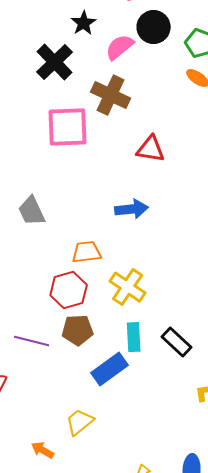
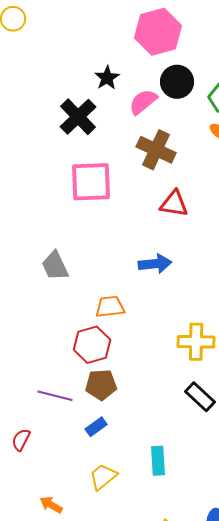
brown cross: (111, 95) -> (156, 150), moved
yellow cross: (128, 287) -> (196, 342), moved, turned -33
cyan rectangle: (134, 337) -> (158, 461), moved
blue rectangle: (110, 369) -> (96, 427), moved, size x0.6
orange arrow: (43, 450) -> (51, 505), moved

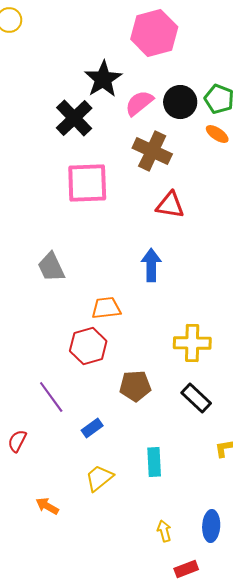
black star: (107, 78) -> (103, 79), size x1.5
black circle: (177, 82) -> (180, 102), moved
blue arrow: (155, 264) -> (151, 265), turned -84
brown pentagon: (101, 385) -> (135, 386), moved
purple line: (55, 396) -> (51, 397), turned 40

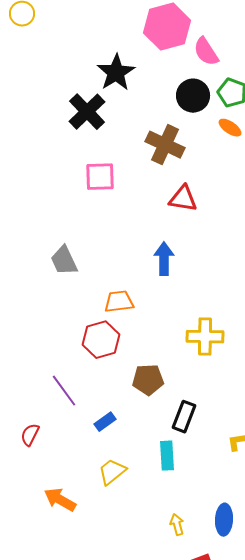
pink semicircle: (139, 103) -> (206, 52), moved, turned -84
pink square: (87, 183) -> (100, 177), size x0.7
black rectangle: (196, 398) -> (184, 417), moved, turned 68
orange arrow: (47, 506) -> (60, 500), size x1.4

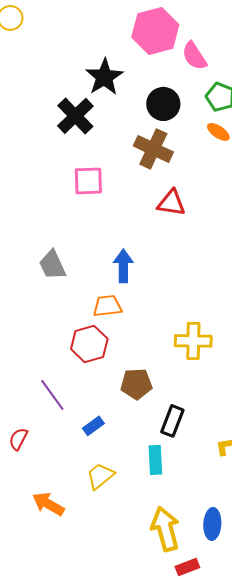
black circle: (193, 96) -> (163, 104), moved
blue arrow: (164, 259) -> (123, 266), moved
yellow arrow: (177, 525) -> (165, 529), size x2.0

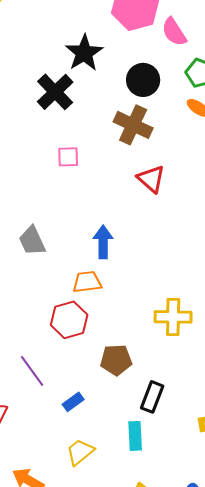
pink square: (88, 181) -> (68, 157), size x0.7
red triangle: (171, 203) -> (151, 179), turned 32

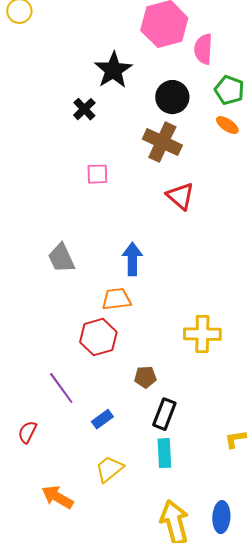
pink semicircle: (174, 32) -> (203, 49), turned 36
black cross: (55, 92) -> (84, 109), size x0.6
brown pentagon: (116, 360) -> (145, 377), size x0.7
black rectangle: (152, 397) -> (164, 414), moved

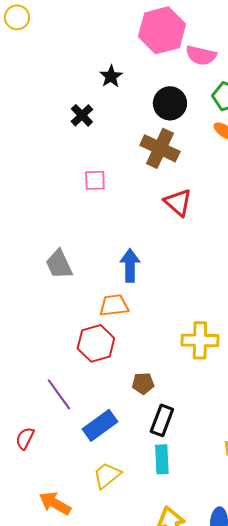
pink semicircle: (203, 49) -> (201, 55), turned -80
black star: (113, 70) -> (111, 76), size x0.6
blue rectangle: (102, 419) -> (100, 425), size x1.6

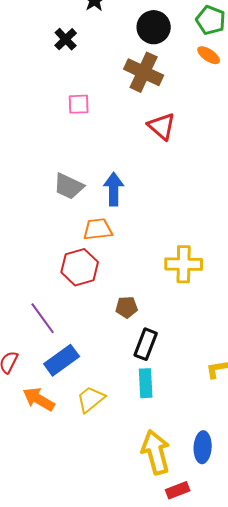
gray trapezoid: (59, 264) -> (69, 186), moved, turned -40
blue rectangle: (100, 425) -> (62, 360), moved
orange arrow: (55, 503) -> (39, 399), moved

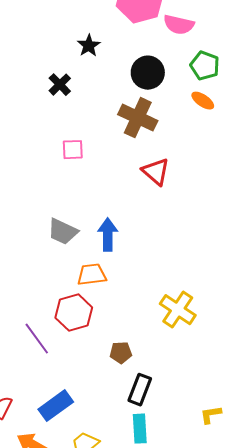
yellow cross: (184, 264) -> (178, 310), turned 33
purple line: (43, 318) -> (37, 339), moved

